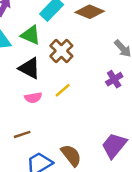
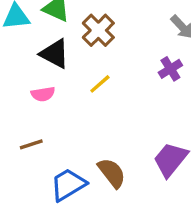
pink semicircle: (33, 98) -> (43, 94), moved
brown line: (22, 134) -> (31, 144), moved

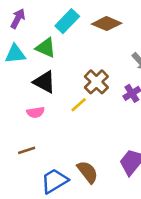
brown cross: (98, 30) -> (96, 82), moved

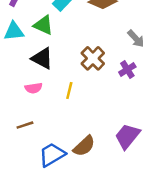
yellow line: (79, 105) -> (69, 90), moved, turned -35
brown semicircle: (88, 172) -> (84, 146), turned 85

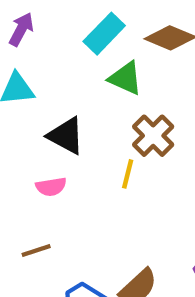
green triangle: (43, 25) -> (125, 78), moved
yellow line: (69, 90) -> (128, 174), moved

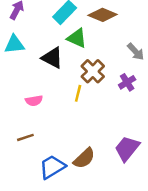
black triangle: (66, 136) -> (52, 58), moved

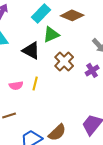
green triangle: (77, 38) -> (51, 34), turned -48
yellow line: (78, 93) -> (35, 83), moved

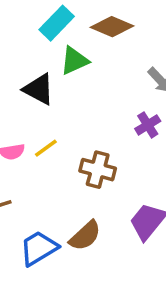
brown cross: (64, 61) -> (98, 170), moved, turned -30
yellow line: (35, 83) -> (46, 148), turned 40

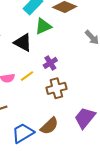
purple cross: (148, 125) -> (50, 63), moved
brown cross: (98, 170) -> (56, 88), turned -30

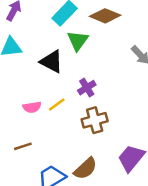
green triangle: (43, 26) -> (78, 41), turned -30

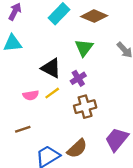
green triangle: (78, 41) -> (84, 48), moved
black triangle: (52, 61) -> (51, 68), moved

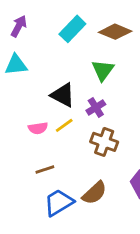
brown cross: (85, 107) -> (104, 142), turned 35
brown line: (23, 129) -> (45, 169), moved

